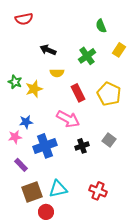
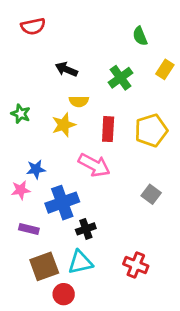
yellow star: (34, 89) -> (64, 125), moved
red rectangle: (78, 93) -> (108, 129), turned 30
yellow pentagon: (109, 94) -> (151, 130), turned 30
black cross: (82, 146) -> (86, 229), moved
purple rectangle: (21, 165) -> (29, 229), turned -32

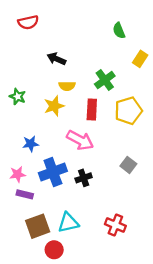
green cross: (121, 78) -> (105, 80), moved
pink star: (21, 190) -> (18, 174), moved
black cross: (86, 229) -> (84, 178), moved

